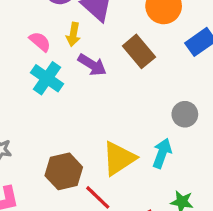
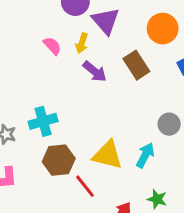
cyan cross: (47, 78) -> (43, 121), moved, turned 32
yellow triangle: (119, 158) -> (107, 155), turned 40

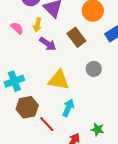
gray circle: (169, 124) -> (94, 69), moved
yellow triangle: (107, 155) -> (59, 80), moved
cyan arrow: (145, 155) -> (68, 108), moved

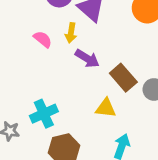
brown rectangle: (76, 37) -> (123, 78), moved
yellow triangle: (59, 80) -> (106, 108), size x0.7

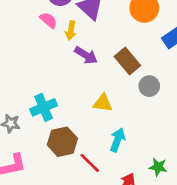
pink semicircle: (43, 39) -> (48, 20), moved
brown rectangle: (123, 78) -> (127, 61), moved

